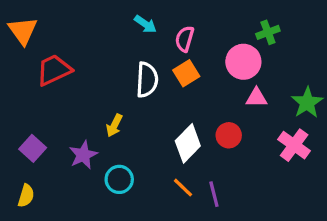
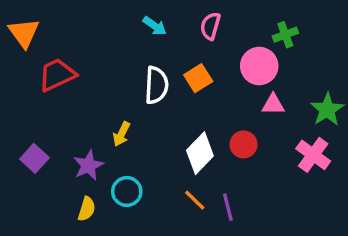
pink semicircle: (185, 39) -> (210, 26), moved
yellow semicircle: (26, 196) -> (87, 209), moved

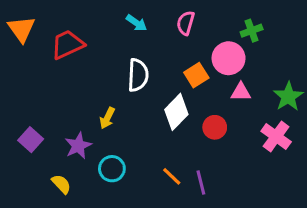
red trapezoid: (57, 75) -> (67, 44), moved
orange square: (198, 78) -> (196, 75), moved
white diamond: (200, 153) -> (176, 112), moved
yellow semicircle: (87, 209) -> (61, 184), moved, turned -60

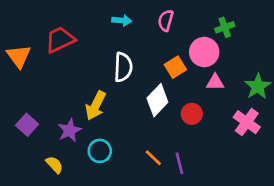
cyan arrow: (136, 23) -> (122, 20), turned -30
orange triangle: (21, 29) -> (19, 56), moved
yellow arrow: (107, 118) -> (96, 106), size x1.5

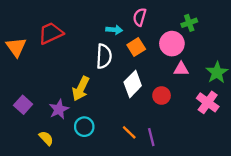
cyan arrow: (122, 20) -> (114, 30), moved
orange square: (175, 67) -> (136, 47), moved

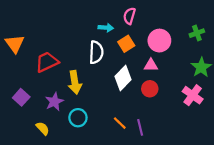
green cross: (189, 23) -> (197, 33), moved
red trapezoid: (51, 33) -> (47, 62), moved
pink triangle: (181, 69) -> (151, 65), moved
yellow arrow: (81, 89) -> (75, 82), turned -35

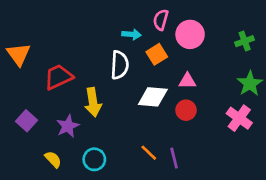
pink circle: (159, 41) -> (190, 34), moved
white diamond: (123, 78) -> (153, 97), turned 50
cyan circle: (78, 118) -> (94, 159), moved

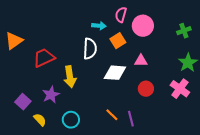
orange triangle: (19, 54) -> (14, 41), turned 30
red circle: (186, 110) -> (146, 89), moved
purple square: (27, 121) -> (23, 102), moved

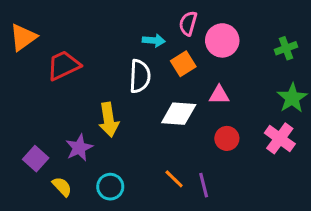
orange triangle: (14, 41) -> (23, 37), moved
red trapezoid: (44, 58) -> (64, 65), moved

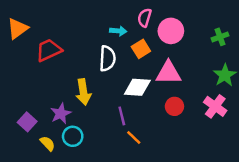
pink triangle: (219, 95) -> (168, 73), size x1.6
purple line: (204, 185) -> (122, 116), moved
cyan circle: (110, 187) -> (73, 136), moved

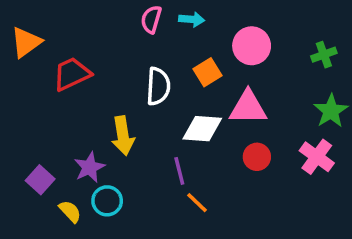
pink semicircle: (145, 18) -> (151, 19), moved
cyan arrow: (118, 31) -> (192, 19), moved

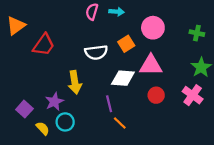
green cross: (324, 55) -> (197, 33), turned 32
red trapezoid: (72, 74) -> (44, 45), turned 150
white semicircle: (158, 86) -> (96, 52), turned 80

